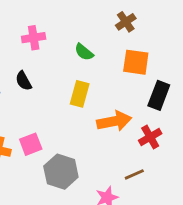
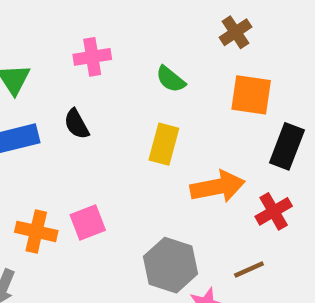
gray hexagon: (61, 172) -> (171, 265), moved

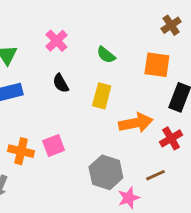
brown cross: (235, 32) -> (171, 25), moved
pink cross: (92, 57) -> (56, 41), turned -35
black semicircle: (77, 124) -> (61, 83), moved

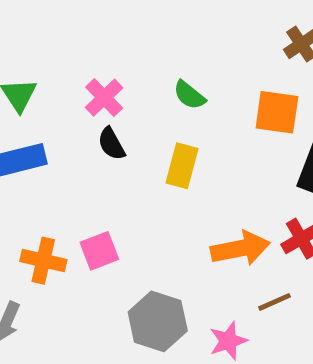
pink cross: (56, 41) -> (104, 98), moved
orange arrow: (136, 123) -> (240, 248), moved
gray hexagon: (106, 172) -> (158, 321), moved

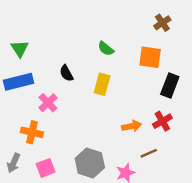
pink cross: (104, 98) -> (48, 103), moved
orange arrow: (240, 248) -> (132, 126), size x0.7
pink square: (99, 251) -> (46, 168), moved

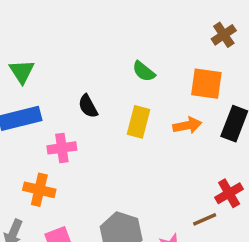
pink cross: (48, 103) -> (62, 148), turned 36
red cross: (162, 121) -> (229, 193), moved
orange arrow: (132, 126) -> (187, 125), moved

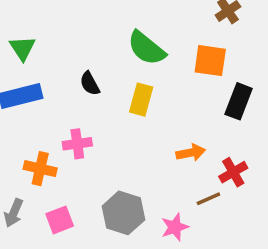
green semicircle: (144, 71) -> (146, 48), size x1.6
orange arrow: (187, 125) -> (191, 153), moved
pink cross: (62, 148) -> (77, 144), moved

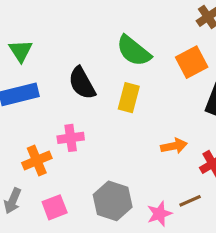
orange square: (210, 61) -> (192, 62), turned -36
black semicircle: (90, 84) -> (82, 83), size x1.5
orange cross: (40, 169) -> (37, 161), turned -36
brown line: (208, 199) -> (190, 201), moved

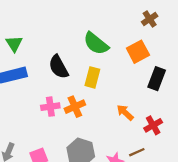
orange arrow: (174, 146) -> (125, 112), turned -126
orange cross: (37, 161) -> (75, 107), moved

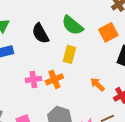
black semicircle: (59, 67) -> (40, 33), moved

